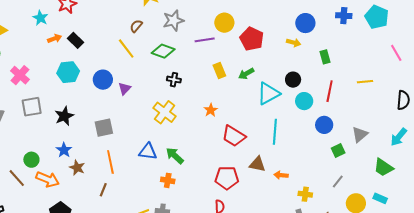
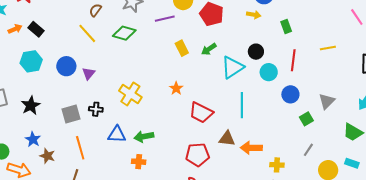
black cross: (174, 80) -> (96, 109), moved
green arrow: (175, 156) -> (144, 137), turned -48
orange arrow: (281, 175) -> (251, 148), size x1.5

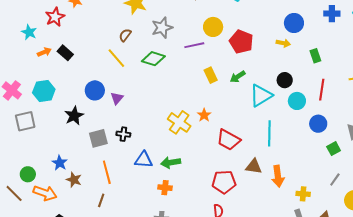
cyan hexagon: (31, 61) -> (44, 91), moved
yellow cross: (130, 94) -> (179, 122), moved
black star: (31, 105) -> (74, 116), moved
orange arrow: (251, 148) -> (278, 176), turned -100

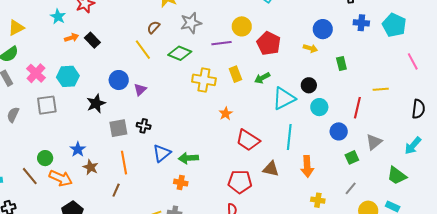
red line: (322, 90) -> (357, 108), moved
yellow cross: (179, 122) -> (204, 80), moved, turned -30
blue triangle: (144, 160) -> (162, 153), turned -48
orange arrow: (278, 176) -> (307, 166), moved

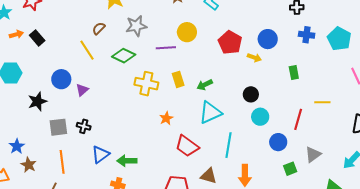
red pentagon: (269, 43) -> (230, 42), moved
green rectangle: (341, 63) -> (294, 72), moved
cyan triangle: (284, 99) -> (210, 113), moved

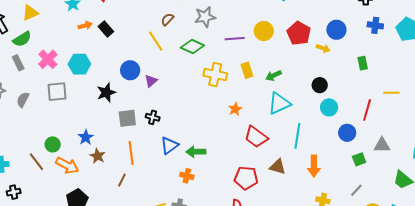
yellow circle: (187, 32) -> (264, 31), moved
gray triangle: (313, 154) -> (382, 145), turned 36

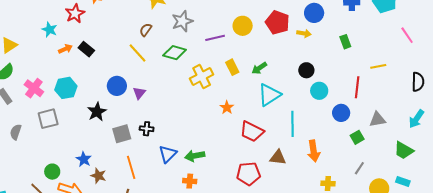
yellow cross: (215, 74) -> (202, 76), turned -30

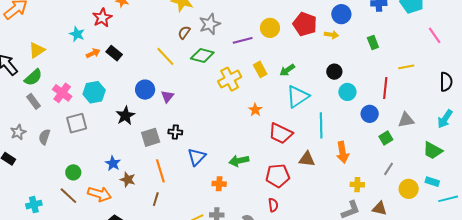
brown semicircle: (146, 30) -> (184, 32), moved
green arrow: (195, 156) -> (239, 161), moved
green circle: (52, 172) -> (73, 172), moved

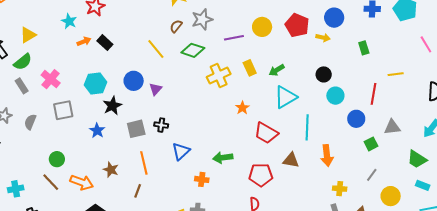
cyan hexagon: (94, 92) -> (96, 83), moved
blue star: (113, 163) -> (97, 131), moved
cyan rectangle: (432, 182) -> (423, 185), moved

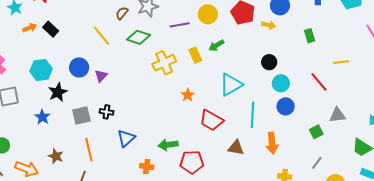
green arrow: (277, 70) -> (216, 45), moved
red line: (373, 94) -> (319, 82), turned -50
blue circle: (356, 119) -> (286, 106), moved
red pentagon: (261, 175) -> (192, 162), moved

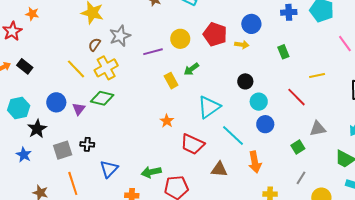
green diamond: (139, 37) -> (102, 98), moved
yellow cross: (164, 63) -> (106, 68), moved
cyan line: (252, 115) -> (233, 135), turned -45

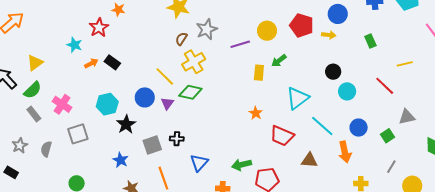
yellow line: (76, 69) -> (165, 77), moved
yellow rectangle: (171, 81) -> (259, 73), turned 35
blue circle: (265, 124) -> (359, 128), moved
blue star: (24, 155) -> (121, 160), moved

